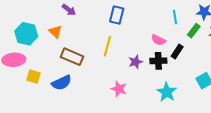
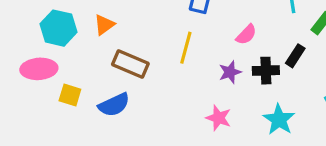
orange triangle: (55, 32) -> (104, 25), turned 40
pink semicircle: (158, 40) -> (246, 35), moved, turned -72
pink star: (119, 89) -> (219, 118), moved

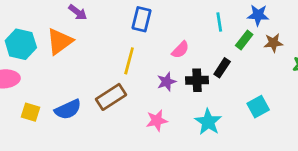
orange triangle: (104, 25) -> (60, 41), size x1.5
brown rectangle: (130, 64) -> (111, 97), moved, turned -56
yellow square: (70, 95) -> (31, 112), moved
pink star: (219, 118) -> (157, 121), turned -30

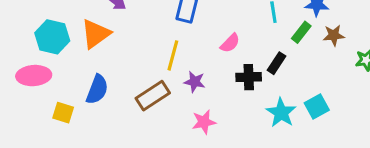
purple star: (166, 82) -> (195, 82), moved, turned 30
blue semicircle: (68, 109) -> (97, 89), moved, turned -44
cyan star: (208, 122) -> (281, 113), moved

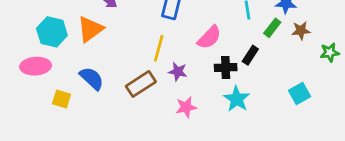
pink semicircle: (230, 43) -> (209, 37), size x1.4
blue semicircle: (97, 89) -> (92, 78), turned -68
cyan square: (317, 106) -> (300, 93), moved
cyan star: (281, 113) -> (237, 99), moved

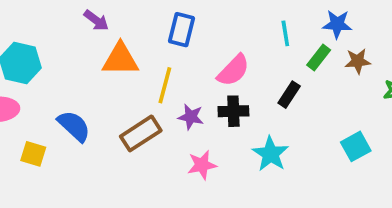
orange triangle: (90, 29) -> (120, 59), moved, turned 36
black cross: (226, 67) -> (233, 111), moved

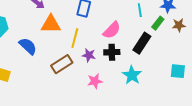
black rectangle: (289, 95) -> (142, 43), size x1.5
blue semicircle: (74, 126) -> (28, 46), moved
cyan square: (356, 146) -> (178, 71), turned 35

